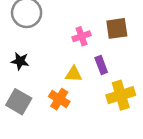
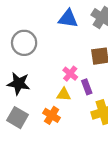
pink cross: (82, 36) -> (70, 74), moved, turned -32
black star: (20, 61) -> (19, 84), size x1.5

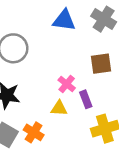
orange cross: (52, 115) -> (34, 132), moved

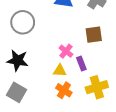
orange cross: (34, 132) -> (64, 90), moved

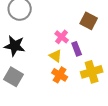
brown square: (94, 35) -> (89, 21), turned 36
yellow triangle: (60, 71) -> (56, 56), turned 32

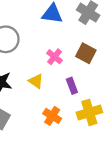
pink cross: (62, 37) -> (55, 57), moved
yellow triangle: (56, 56) -> (36, 81), moved

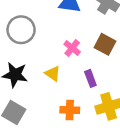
orange cross: (52, 116) -> (70, 110), turned -30

